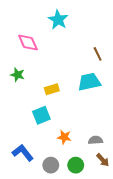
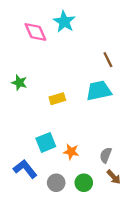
pink diamond: (28, 42) -> (35, 32), moved
cyan square: (41, 115) -> (46, 142), moved
gray semicircle: (95, 140) -> (106, 155), turned -64

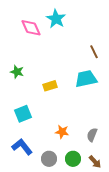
cyan square: (46, 142) -> (23, 114), moved
brown arrow: (114, 177) -> (95, 162), moved

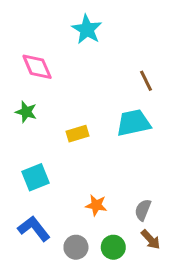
pink diamond: (31, 28) -> (37, 67), moved
brown arrow: (95, 162) -> (151, 239), moved

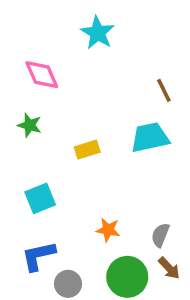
blue L-shape: (34, 229) -> (38, 256), turned -64
gray circle: (76, 247) -> (68, 284), moved
green circle: (113, 247) -> (127, 277), size x1.5

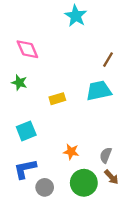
cyan star: (98, 33) -> (76, 16), moved
brown line: (164, 90) -> (108, 60), turned 56

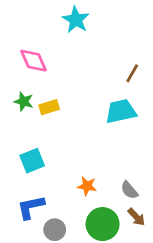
cyan star: (76, 16) -> (76, 20), moved
yellow rectangle: (57, 99) -> (49, 107), moved
gray semicircle: (106, 155) -> (129, 190), turned -63

